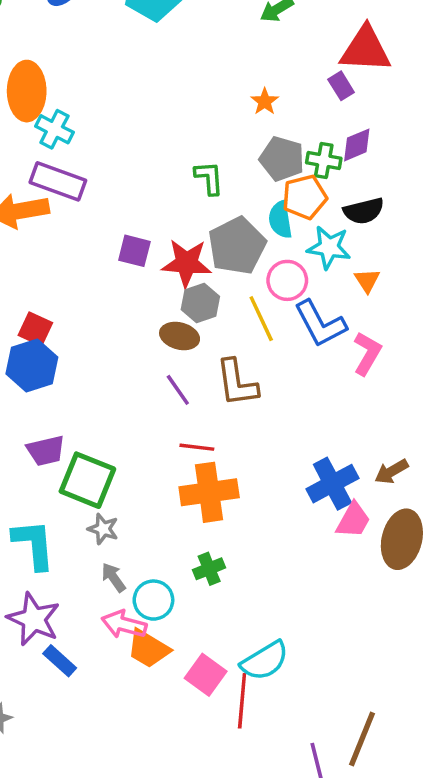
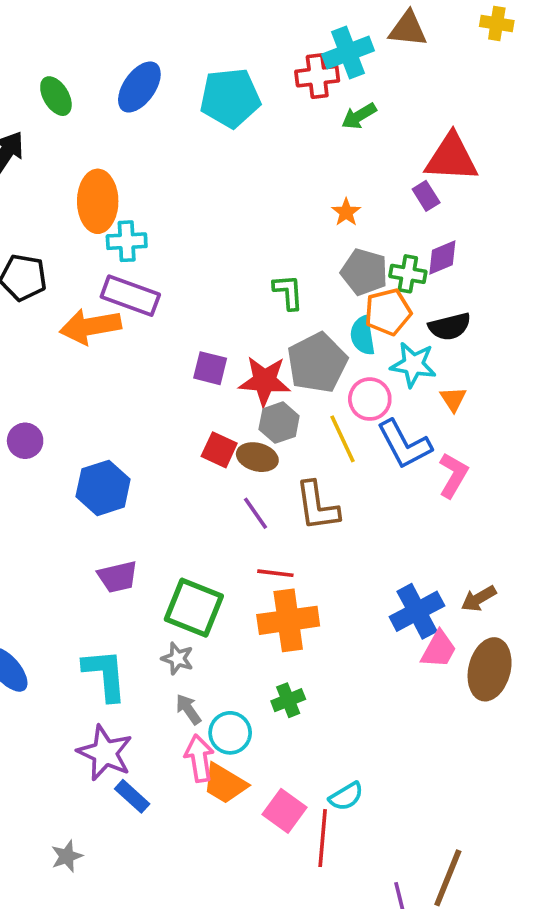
cyan cross: (54, 129) -> (127, 241), turned -30
red square: (35, 329) -> (219, 450), moved
green square: (87, 480) -> (194, 608), moved
pink arrow: (124, 624) -> (199, 758), turned 66
cyan semicircle: (265, 661) -> (346, 796), size x0.7

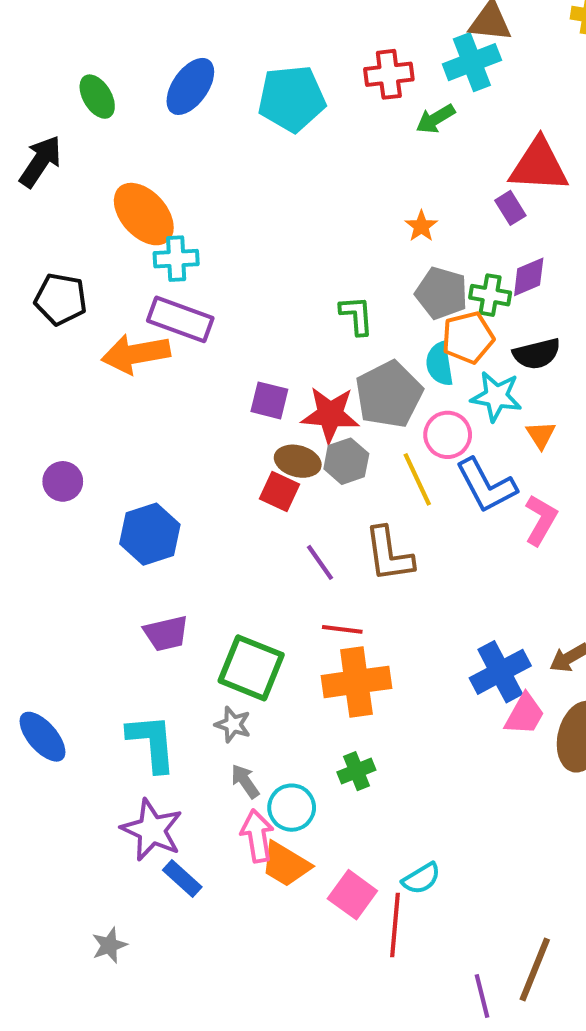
cyan cross: (348, 53) -> (472, 62), moved
orange ellipse: (98, 201) -> (144, 214), turned -42
brown ellipse: (257, 457) -> (298, 461), moved

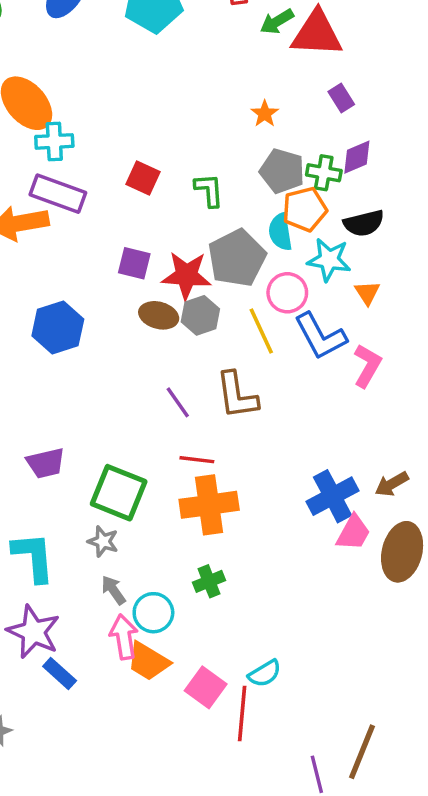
red triangle: (539, 165) -> (317, 34), moved
red square: (279, 492) -> (143, 178), moved
blue hexagon: (150, 534) -> (58, 328), moved

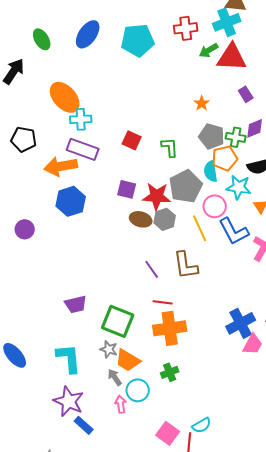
blue hexagon: (58, 328) -> (71, 201), moved
pink arrow: (124, 637) -> (121, 404), size x0.7
orange trapezoid: (148, 661) -> (128, 360), moved

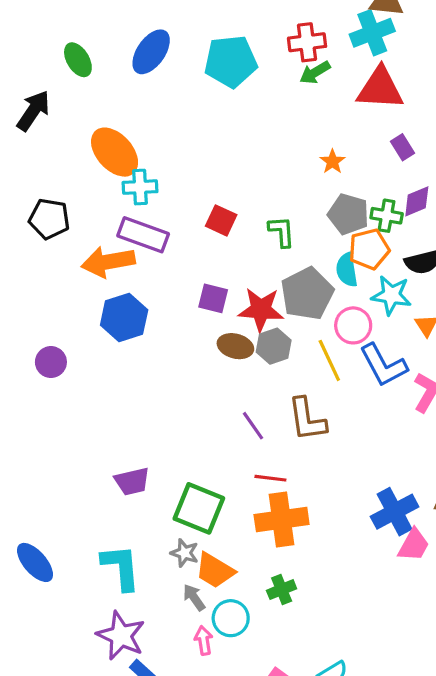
green arrow: (209, 50) -> (315, 73), moved

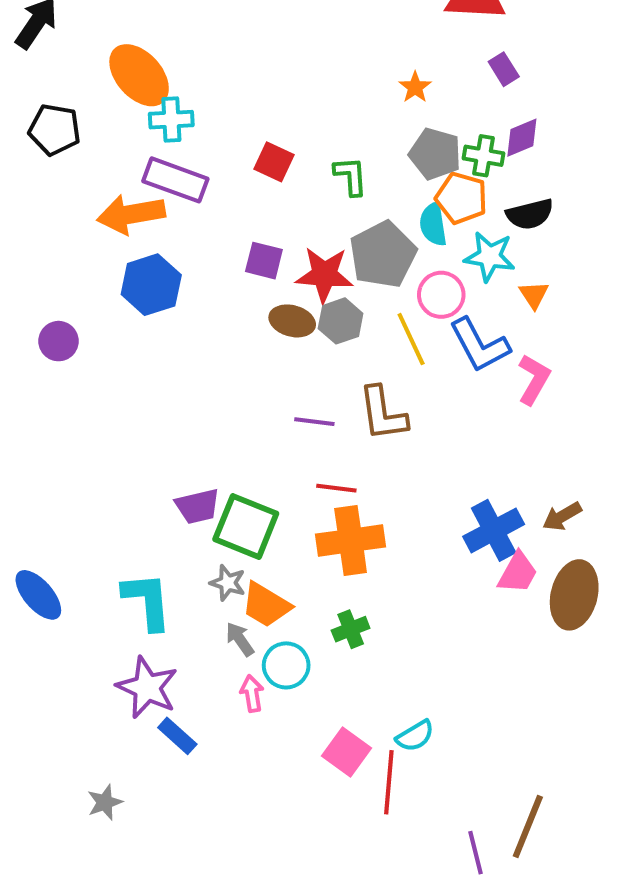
black pentagon: (49, 219) -> (54, 130), moved
orange pentagon: (369, 249) -> (461, 198), turned 30
purple line: (253, 426) -> (314, 422), turned -48
purple trapezoid: (132, 481) -> (197, 506), moved

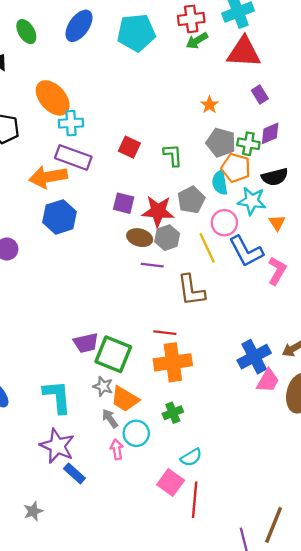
gray pentagon: (383, 254) -> (191, 200), size x0.7
purple line: (314, 422) -> (152, 265), moved
cyan semicircle: (415, 736) -> (191, 457), moved

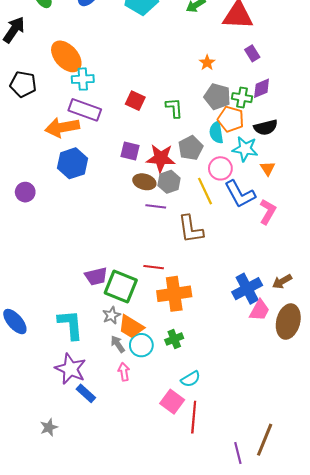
red line: (165, 333) -> (154, 267), moved
gray star: (103, 386) -> (112, 315), turned 30
cyan circle: (136, 433) -> (141, 345), moved

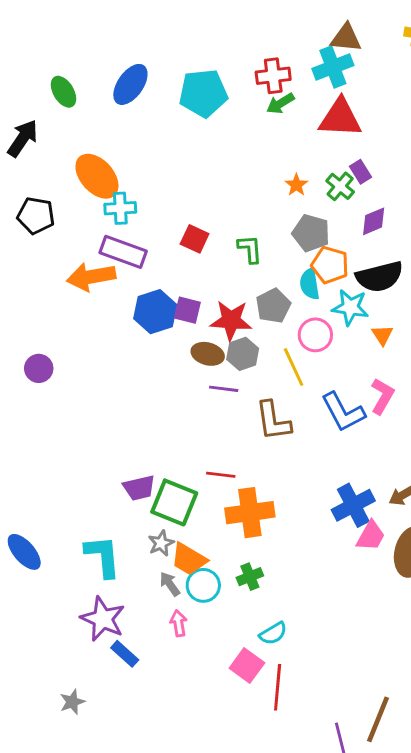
green cross: (242, 98) -> (340, 186), moved, turned 30
black semicircle: (266, 127) -> (379, 277), size x1.4
blue hexagon: (72, 163) -> (155, 312), moved
blue L-shape: (240, 194) -> (343, 412), moved

